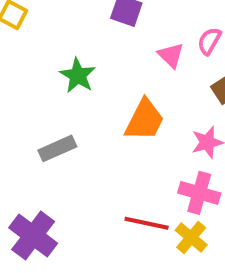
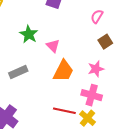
pink triangle: (171, 55) -> (53, 46), moved
orange trapezoid: (145, 120) -> (63, 71), moved

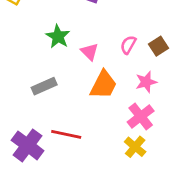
pink semicircle: (97, 16) -> (128, 45), moved
pink cross: (92, 95) -> (141, 116), turned 36
red line: (64, 111) -> (66, 134), moved

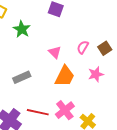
green star: (58, 37) -> (22, 29), moved
pink cross: (141, 116) -> (65, 110), moved

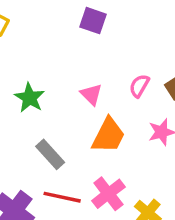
green star: (22, 29) -> (30, 98), moved
gray rectangle: (22, 77) -> (50, 154), moved, turned 72

